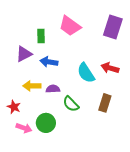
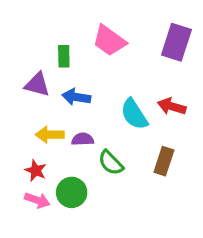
purple triangle: (24, 54) -> (37, 84), turned 42
red star: (14, 107) -> (36, 171), moved

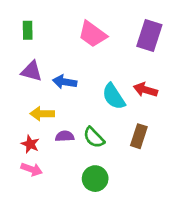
green rectangle: (64, 56) -> (28, 30), moved
purple semicircle: (83, 139) -> (65, 136), moved
green circle: (72, 192) -> (95, 179), moved

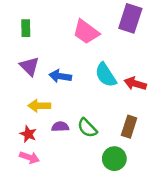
purple rectangle: (149, 36) -> (130, 18), moved
purple triangle: (32, 71) -> (29, 66), turned 30
cyan semicircle: (114, 96) -> (106, 75), moved
green circle: (95, 179) -> (114, 159), moved

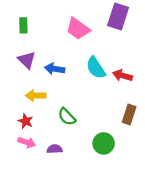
purple semicircle: (60, 127) -> (55, 149), moved
brown rectangle: (129, 127) -> (129, 114), moved
green semicircle: (87, 128) -> (67, 117), moved

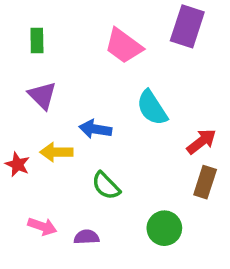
blue arrow: (55, 69) -> (95, 129), moved
red arrow: (122, 76) -> (202, 141), moved, turned 126
red star: (26, 121) -> (17, 164), moved

